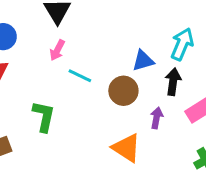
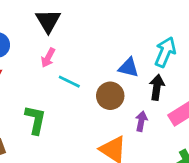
blue triangle: (143, 61) -> (129, 68), turned 30

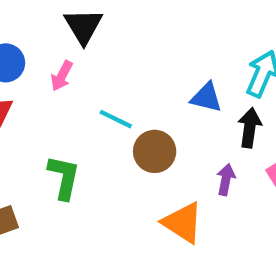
pink arrow: (48, 58) -> (62, 76), moved
brown circle: (110, 96) -> (155, 151), moved

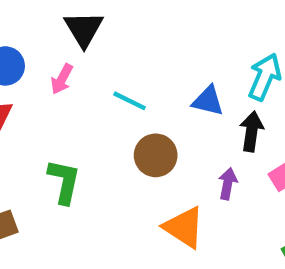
cyan line: (116, 119) -> (129, 101), moved

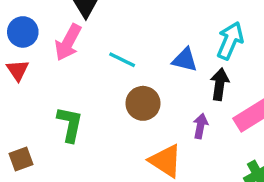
pink arrow: (62, 79) -> (68, 42), size x1.5

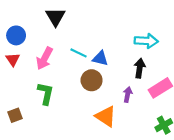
cyan arrow: (230, 41) -> (146, 41), turned 70
pink arrow: (68, 42) -> (45, 58), moved
blue triangle: (185, 60) -> (100, 58), moved

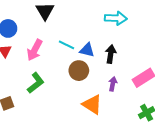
cyan arrow: (146, 41) -> (116, 18), moved
black arrow: (140, 68) -> (111, 54), moved
green L-shape: (46, 93) -> (36, 83), turned 40

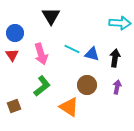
pink arrow: (35, 50) -> (41, 54), turned -45
brown circle: (79, 71) -> (87, 85), moved
orange triangle: (92, 104) -> (69, 107), moved

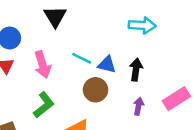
brown circle: (87, 85) -> (96, 90), moved

